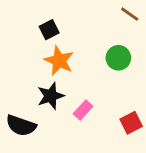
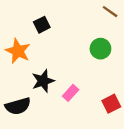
orange star: (59, 61) -> (18, 51), moved
black semicircle: (21, 126) -> (18, 106), turned -35

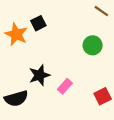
orange star: (18, 51) -> (16, 34), moved

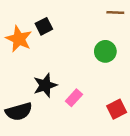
brown line: (101, 11) -> (115, 13), turned -32

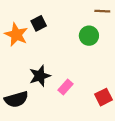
green circle: (105, 51) -> (89, 36), moved

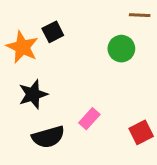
black star: (40, 76) -> (33, 94), moved
black semicircle: (16, 99) -> (48, 137), moved

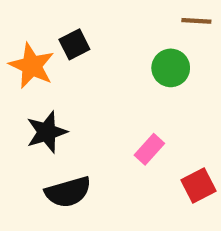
pink rectangle: (89, 119) -> (149, 149), moved

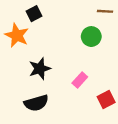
black square: (74, 44) -> (34, 14), moved
black star: (47, 132) -> (40, 69), moved

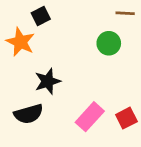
pink rectangle: (80, 80) -> (90, 117), moved, size x1.5
black semicircle: (36, 103) -> (29, 114), moved

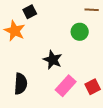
black star: (48, 81) -> (53, 60), moved, turned -30
black semicircle: (29, 114) -> (21, 84), turned -70

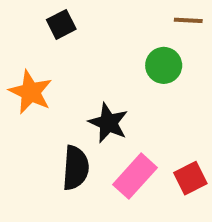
orange star: (15, 31) -> (30, 92), moved
black semicircle: (21, 84) -> (76, 168), moved

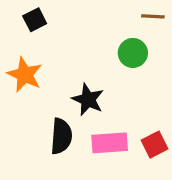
black square: (61, 24) -> (35, 20), moved
pink rectangle: (135, 176) -> (110, 143), turned 44

